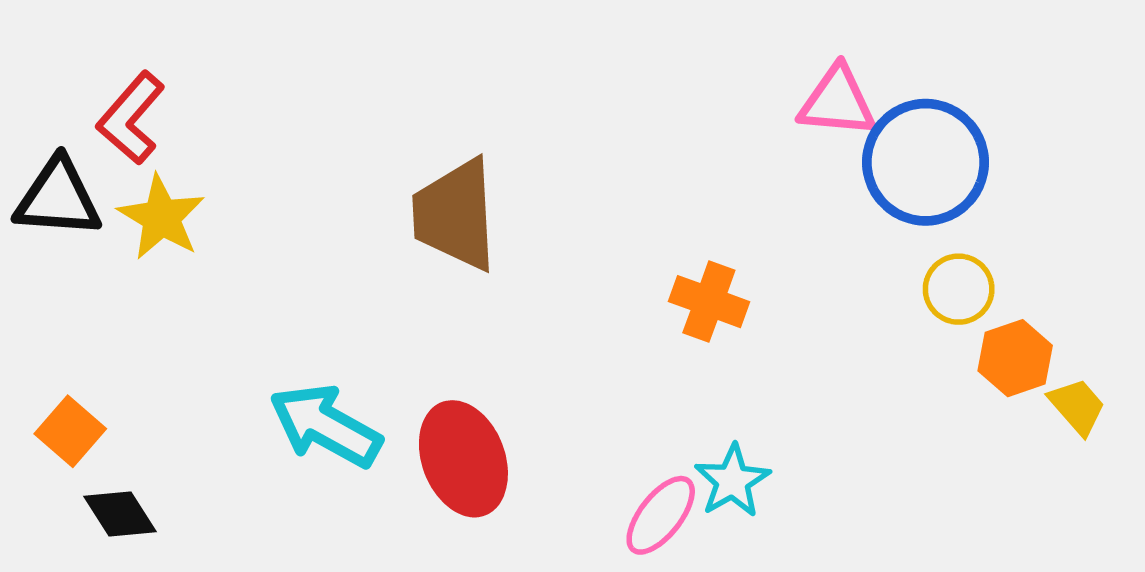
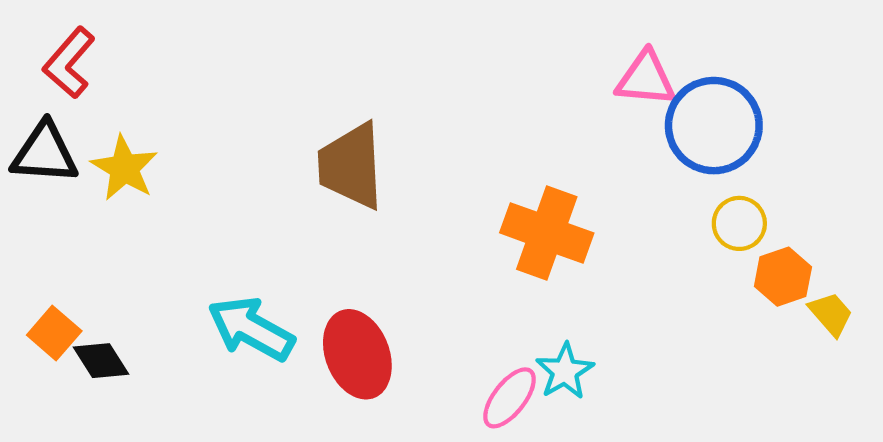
red L-shape: (131, 118) -> (69, 63), moved
orange cross: (709, 302) -> (547, 233), size x1.5
black diamond: (120, 514) -> (101, 361), moved

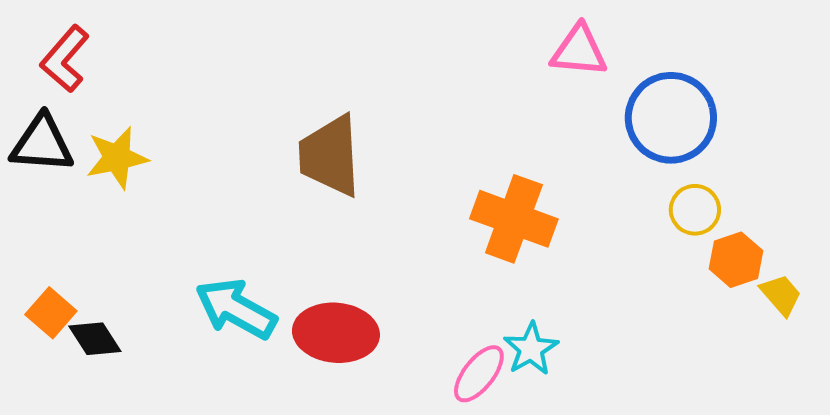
pink triangle: (646, 79) -> (579, 51), moved
yellow star: (124, 168) -> (117, 158), turned 30
red ellipse: (357, 354) -> (336, 333), turned -64

